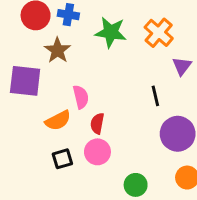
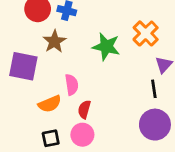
green star: (111, 32) -> (106, 47), moved
black line: (155, 96) -> (154, 89), moved

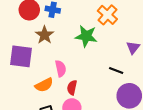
orange cross: (146, 33) -> (107, 15), moved
black line: (154, 89) -> (116, 70), moved, turned -56

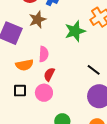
green star: (86, 36) -> (75, 31), turned 30

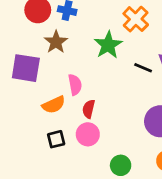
black line: (94, 70) -> (143, 68), moved

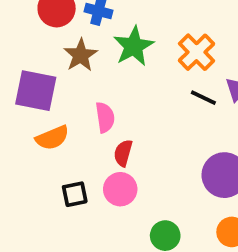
orange cross: (136, 19) -> (197, 52), moved
green star: (108, 45) -> (134, 46), moved
orange semicircle: (54, 105) -> (52, 138), moved

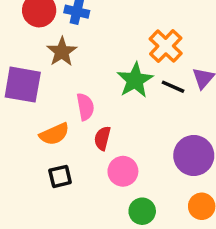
green star: (134, 46) -> (135, 80), moved
orange semicircle: (52, 138) -> (54, 134), moved
pink circle: (120, 189) -> (123, 171), moved

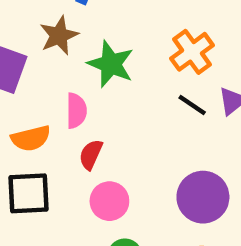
green star: (135, 80) -> (111, 64), moved, turned -30
black square: (60, 176) -> (28, 193), size x1.5

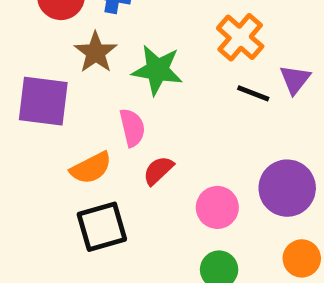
red semicircle: (91, 155) -> (158, 170), turned 36
pink circle: (109, 201) -> (217, 207), moved

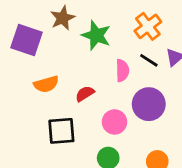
pink semicircle: (132, 128) -> (122, 70), moved
purple circle: (287, 188) -> (149, 104), moved
black square: (102, 227) -> (61, 131), moved

